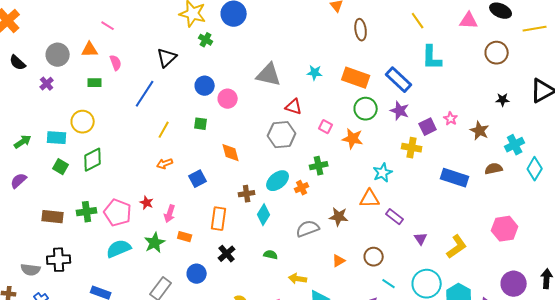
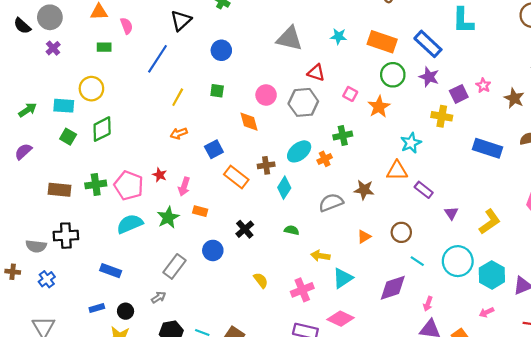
gray circle: (58, 55) -> (50, 17), moved
pink circle: (228, 99) -> (266, 95), moved
orange star: (353, 139) -> (379, 107), turned 30
orange rectangle: (219, 219) -> (236, 177), moved, turned -60

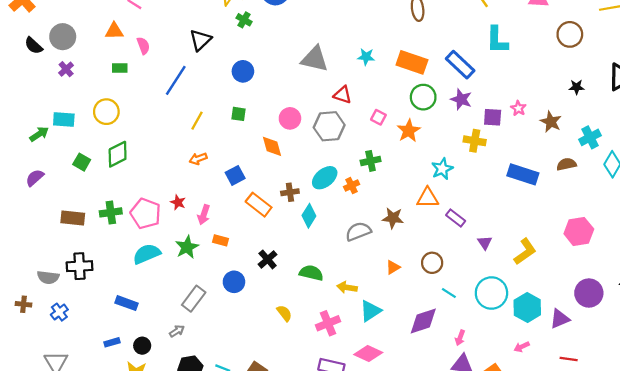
purple square: (459, 94) -> (493, 117), turned 30
cyan rectangle: (64, 106) -> (64, 119), moved
green semicircle: (292, 230) -> (311, 273), moved, size x1.5

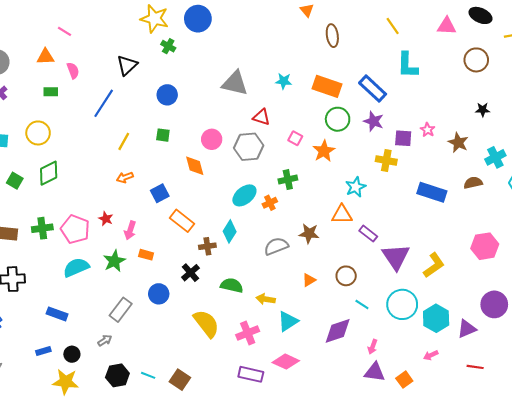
brown cross: (290, 192) -> (207, 246), moved
purple triangle: (485, 243) -> (396, 257), size x2.0
yellow semicircle: (284, 313) -> (206, 323), size x1.8

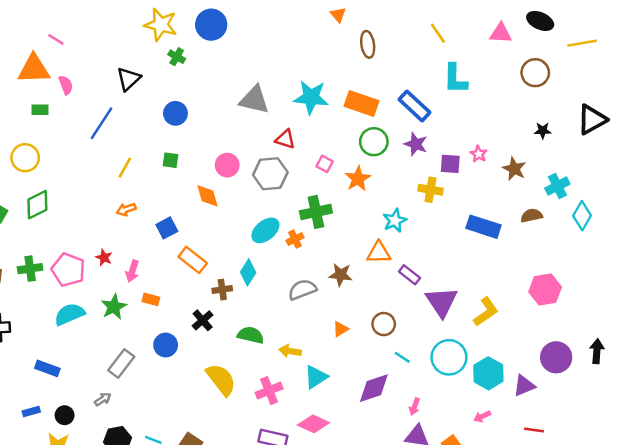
orange triangle: (45, 57) -> (34, 69), size x1.6
cyan star: (284, 81) -> (311, 97), size x1.8
green cross: (288, 180) -> (316, 212), size x1.4

